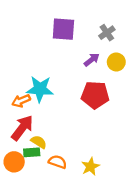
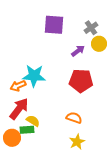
yellow circle: (116, 62) -> (99, 44), moved
orange semicircle: (58, 162) -> (74, 118), moved

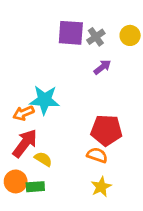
gray cross: (91, 28) -> (96, 37), moved
yellow circle: (99, 44) -> (130, 35), moved
red pentagon: (81, 81) -> (106, 130), moved
green rectangle: (27, 130) -> (35, 187), moved

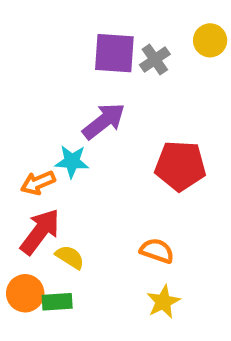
yellow circle: (130, 35) -> (210, 40), moved
purple arrow: (102, 67) -> (104, 121), moved, size x1.5
cyan star: (45, 100) -> (72, 161), size x0.7
red pentagon: (106, 130) -> (180, 166), moved

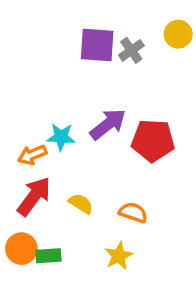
purple arrow: (104, 121) -> (108, 124), moved
yellow semicircle: (70, 257) -> (81, 204), moved
yellow star: (163, 302) -> (119, 256), moved

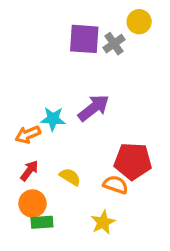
yellow circle: (178, 34) -> (139, 22), moved
red pentagon: (153, 140) -> (133, 161), moved
red arrow: (34, 196) -> (29, 171), size x0.6
orange circle: (21, 249) -> (33, 203), moved

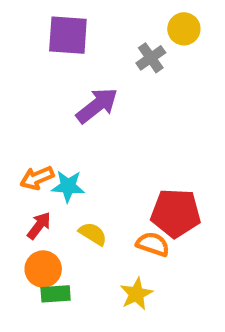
purple square: (84, 39) -> (68, 35), moved
purple arrow: (94, 108) -> (97, 105), moved
cyan star: (53, 119) -> (68, 186), moved

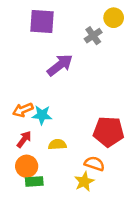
yellow semicircle: (93, 234) -> (57, 144), turned -36
orange semicircle: (153, 244) -> (94, 164), moved

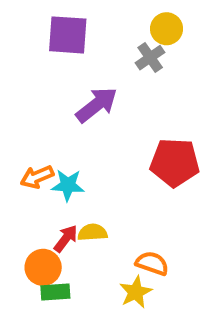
yellow circle: (114, 18) -> (167, 29), moved
red pentagon: (109, 132) -> (175, 162), moved
red arrow: (24, 139) -> (66, 239), moved

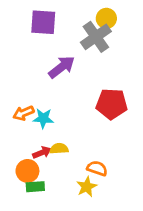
gray cross: (150, 58) -> (96, 37), size x1.6
red arrow: (66, 239) -> (42, 153), turned 30

